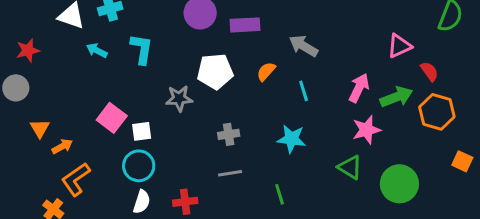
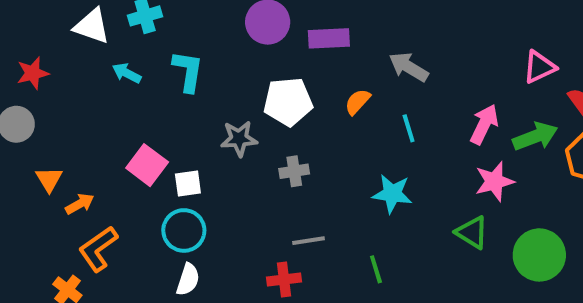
gray cross: (229, 134) -> (294, 171), moved
red cross: (185, 202) -> (284, 279), moved

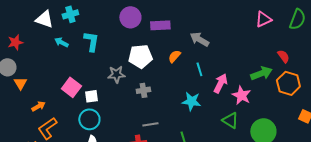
pink triangle: (539, 67) -> (263, 19), moved
pink arrow: (484, 124) -> (220, 83), moved
orange triangle: (49, 179) -> (20, 83), moved
pink star: (494, 181) -> (241, 95), turned -30

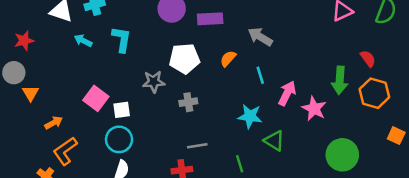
green arrow: (261, 73) -> (340, 80), turned 115
green triangle: (230, 120) -> (274, 141), moved

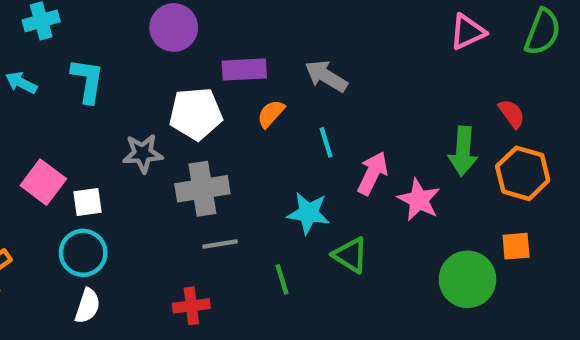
purple rectangle: (210, 19) -> (244, 69), moved
gray cross: (188, 102) -> (202, 189), size x1.6
orange square: (396, 136) -> (516, 246), moved, turned -30
gray line: (197, 146) -> (220, 244), moved
green line: (240, 164) -> (282, 279), moved

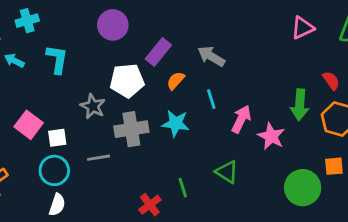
purple rectangle: (244, 69) -> (158, 52), turned -48
gray star: (143, 153) -> (93, 106), turned 30
cyan star: (308, 213) -> (176, 123), moved
gray line: (220, 244) -> (99, 158), moved
red cross: (191, 306) -> (150, 205), moved, turned -30

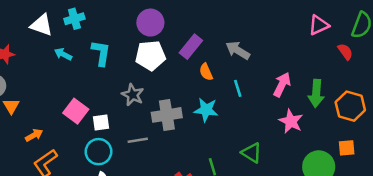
white pentagon: (127, 81) -> (150, 55), moved
orange semicircle: (176, 81) -> (206, 72), turned -66
red semicircle: (331, 81) -> (345, 52), moved
pink arrow: (241, 119) -> (282, 85), moved

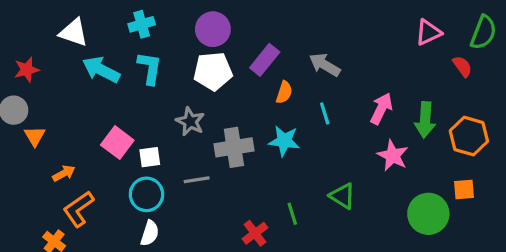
cyan cross: (74, 19) -> (142, 24), moved
cyan arrow: (63, 54) -> (101, 70), size x1.6
orange semicircle: (206, 72) -> (284, 92), turned -138

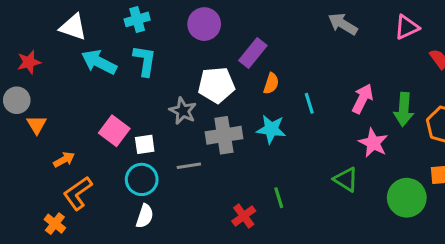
gray arrow: (325, 65) -> (343, 24), moved
white pentagon: (213, 71) -> (216, 85), moved
green triangle: (342, 196) -> (346, 179), moved

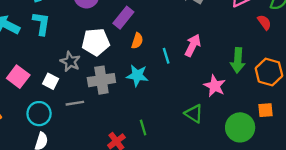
pink arrow: (363, 99) -> (193, 45), moved
white square: (145, 144) -> (51, 81), moved, turned 35

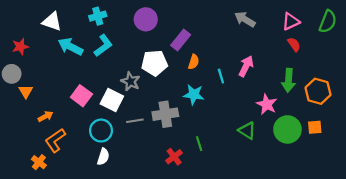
red semicircle: (264, 22) -> (294, 44), moved
cyan L-shape: (41, 23) -> (103, 45), turned 45
gray cross: (101, 80) -> (165, 114), moved
white square: (51, 81) -> (112, 100), size x1.5
green circle: (240, 127) -> (287, 129), moved

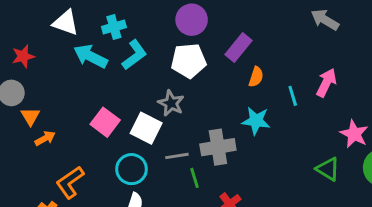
cyan cross: (98, 16) -> (114, 27), moved
white pentagon: (154, 63) -> (189, 61), moved
orange arrow: (45, 116) -> (45, 138), moved
green line: (199, 144) -> (194, 178), moved

